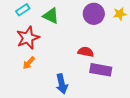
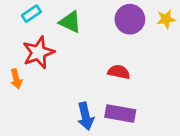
orange arrow: (29, 63) -> (16, 79), moved, turned -56
purple rectangle: (101, 70) -> (120, 113), moved

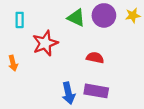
cyan rectangle: (31, 14) -> (20, 20), moved, turned -56
green triangle: (70, 22) -> (76, 18), moved
red star: (38, 52) -> (45, 43), moved

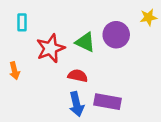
purple circle: (104, 15) -> (116, 35), moved
green triangle: (76, 18) -> (85, 42), moved
red semicircle: (95, 58) -> (78, 76), moved

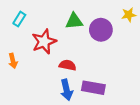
cyan rectangle: (22, 22) -> (19, 19), turned 32
green triangle: (85, 42) -> (74, 21), moved, turned -30

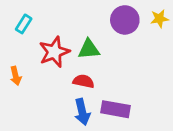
green triangle: (74, 21) -> (89, 49), moved
purple circle: (101, 30) -> (125, 20), moved

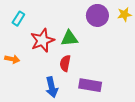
orange arrow: (16, 76) -> (12, 59), turned -64
red semicircle: (84, 81) -> (65, 63), turned -91
blue arrow: (82, 112) -> (52, 87), moved

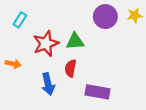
blue arrow: (52, 87) -> (48, 84), moved

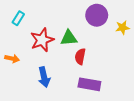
yellow star: (135, 15) -> (122, 28), moved
red semicircle: (71, 68) -> (80, 56), moved

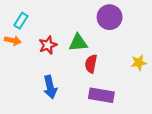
yellow star: (122, 28) -> (139, 63), moved
red star: (42, 40) -> (48, 45), size x0.7
orange arrow: (12, 59) -> (13, 40), moved

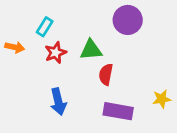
cyan rectangle: (21, 21) -> (45, 27), moved
yellow star: (139, 63) -> (162, 99), moved

